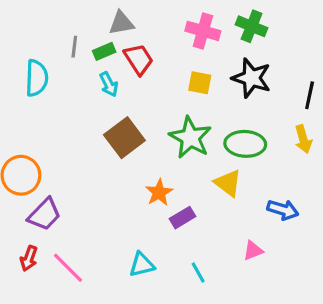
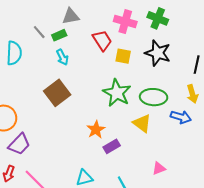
gray line: (74, 47) -> (39, 32), turned -48
red trapezoid: (139, 59) -> (102, 40), moved
brown square: (124, 138) -> (57, 93), moved
blue arrow: (283, 210) -> (181, 117), moved

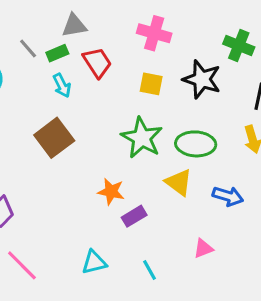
green cross: (158, 18) -> (239, 46), moved
red trapezoid: (102, 40) -> (97, 62), moved
blue arrow: (181, 117) -> (228, 196), moved
orange star: (96, 130) -> (111, 192), turned -30

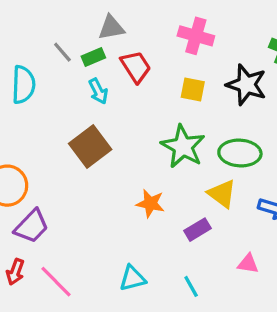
purple rectangle: (134, 216) -> (198, 230), moved
pink triangle: (203, 248) -> (248, 264), turned 30

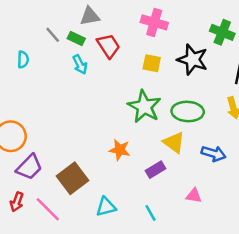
green rectangle: (93, 57) -> (76, 38), turned 49
cyan semicircle: (23, 85) -> (23, 60), size x0.6
brown square: (90, 146) -> (73, 178), moved

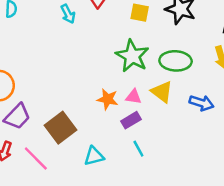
purple rectangle: (155, 170) -> (131, 120), moved
pink triangle: (194, 196) -> (134, 97), moved
cyan line: (150, 213) -> (138, 149), moved

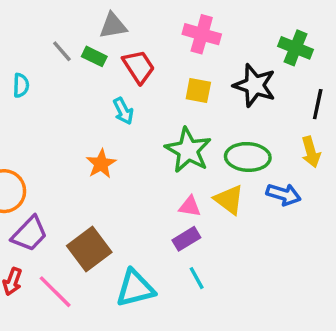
cyan arrow: (68, 14) -> (123, 111), moved
orange star: (108, 99) -> (101, 164), moved, turned 30
blue arrow: (201, 103) -> (284, 195), moved
cyan triangle: (94, 156) -> (135, 288), size x1.4

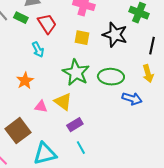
yellow triangle: (229, 200) -> (63, 102), moved
pink triangle: (190, 206) -> (41, 107), moved

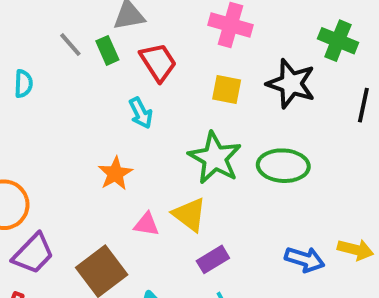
green rectangle: (21, 18) -> (107, 50), turned 40
yellow arrow: (148, 74) -> (356, 250), moved, turned -60
blue arrow: (132, 99) -> (305, 259), moved

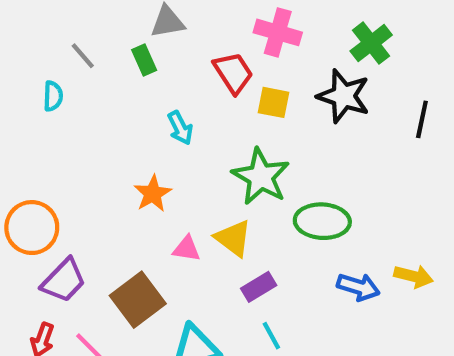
green cross: (338, 41) -> (371, 43), moved, turned 30
gray line: (70, 45) -> (83, 56), moved
red trapezoid: (158, 62) -> (233, 73), moved
green ellipse: (283, 166) -> (322, 221), moved

